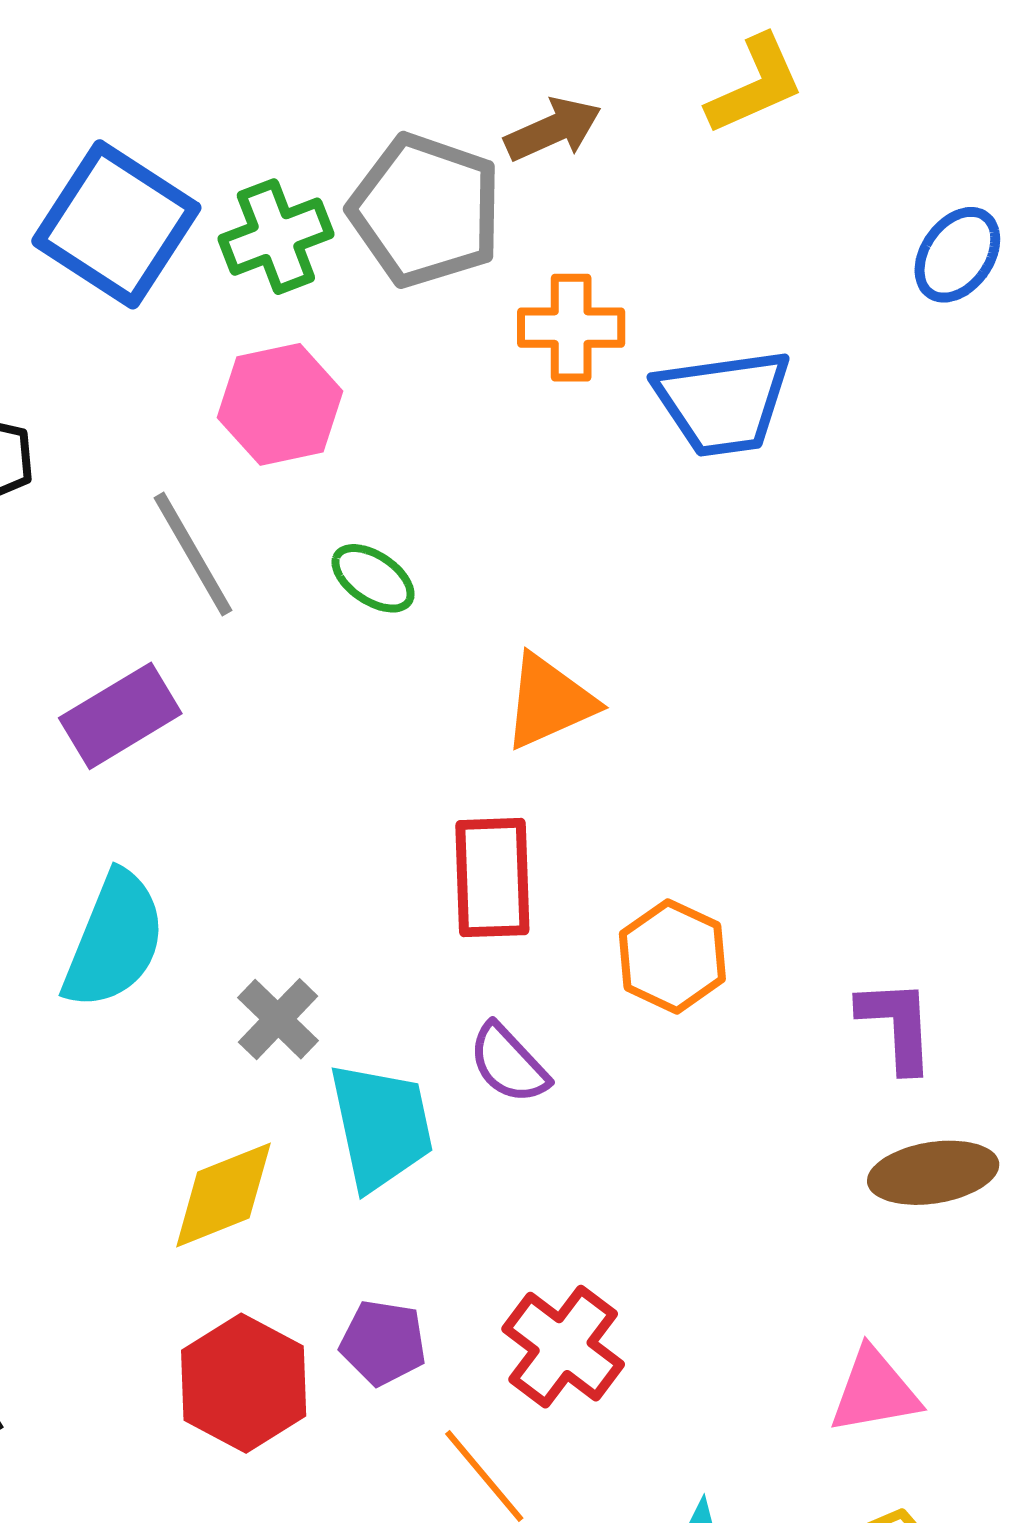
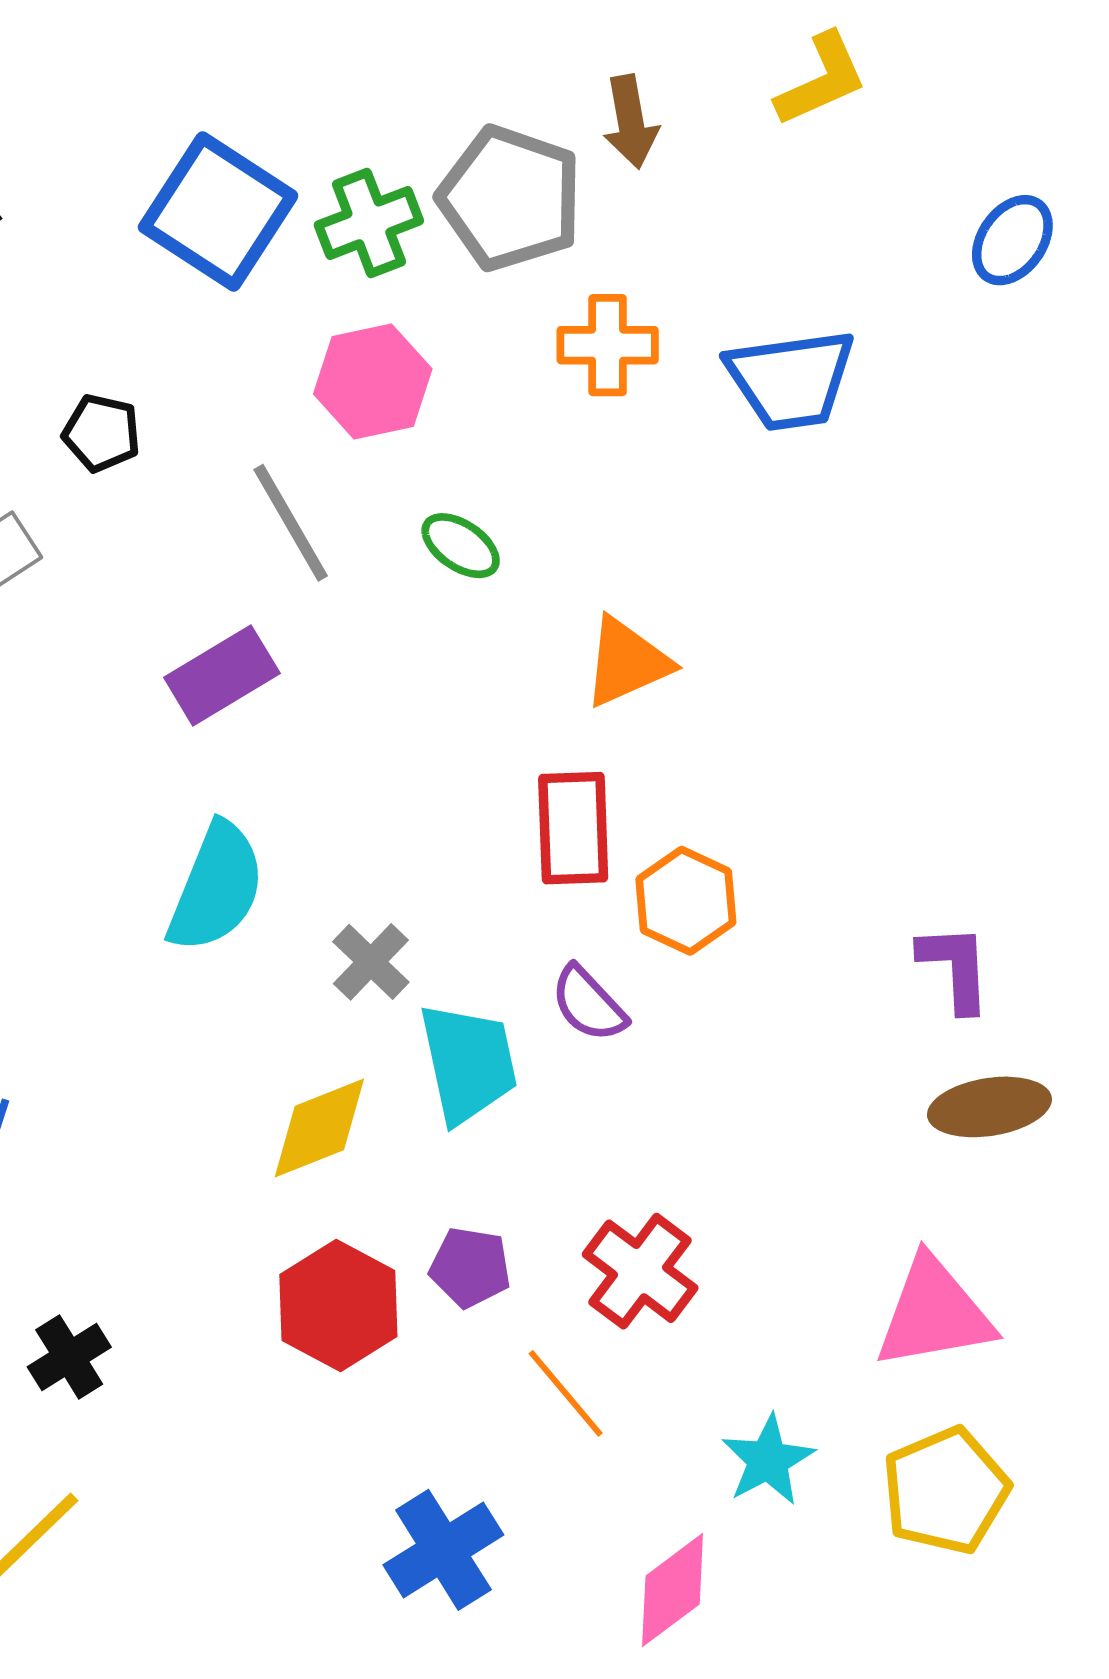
brown arrow: (553, 129) -> (631, 122), turned 104
orange cross: (571, 328) -> (608, 345), moved
orange hexagon: (672, 956) -> (686, 901), moved
pink triangle: (875, 1391) -> (934, 1313), size x1.4

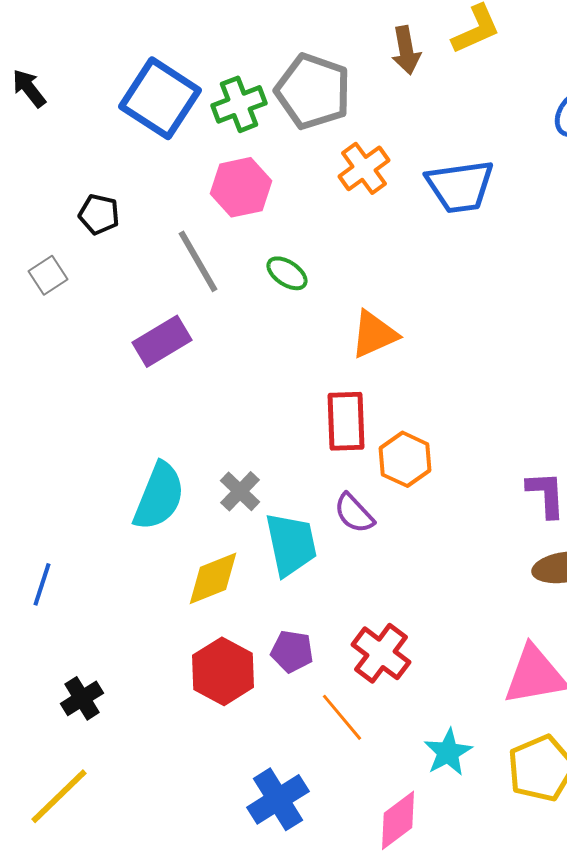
brown arrow: (631, 122) -> (406, 50), moved
orange cross: (608, 345) -> (364, 168), turned -36
cyan semicircle: (216, 887) -> (159, 496), moved

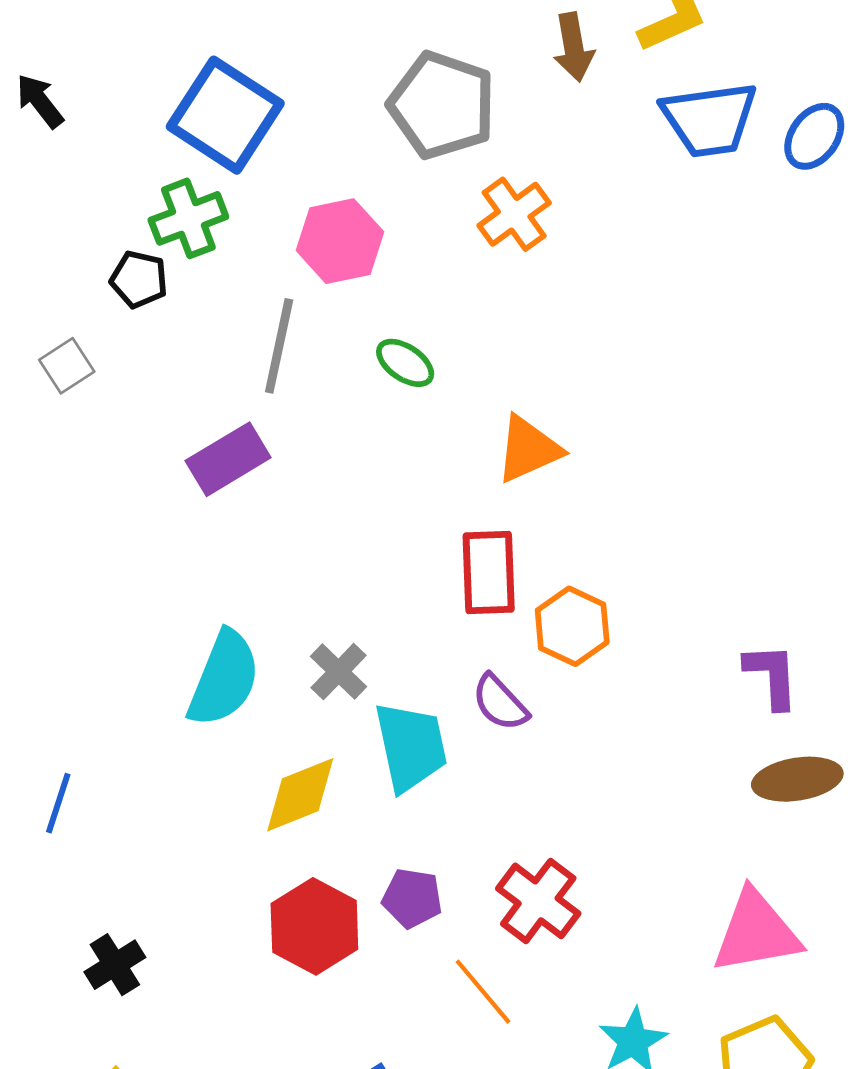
green cross: (239, 104) -> (188, 218), moved
blue trapezoid: (460, 186) -> (710, 119), moved
gray line: (198, 261) -> (279, 346), turned 42

